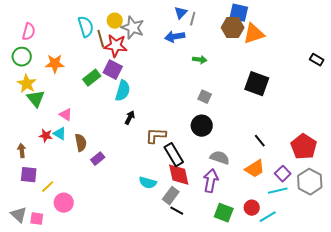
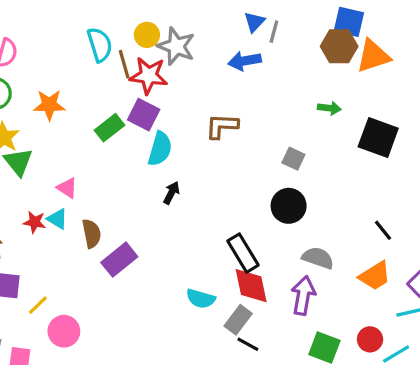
green arrow: (200, 60) -> (329, 108), moved
brown L-shape: (156, 136) -> (222, 126), moved
purple rectangle: (98, 159) -> (119, 260), size x1.5

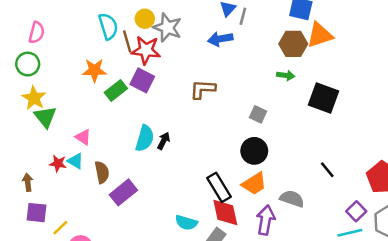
brown hexagon: (339, 46) -> (293, 44), moved
orange star: (49, 105) -> (94, 70), moved
cyan semicircle: (160, 149) -> (145, 138), moved
gray semicircle: (318, 258) -> (292, 199), moved
orange trapezoid: (375, 276) -> (254, 184), moved

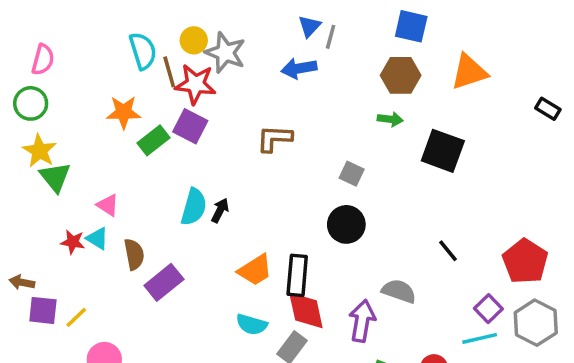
orange triangle: (320, 35) -> (469, 72), moved
brown arrow: (28, 182) -> (22, 282), moved, turned -72
orange trapezoid: (254, 184) -> (255, 270), moved
black rectangle: (219, 187) -> (297, 275), turned 36
yellow line: (60, 228) -> (76, 317), moved

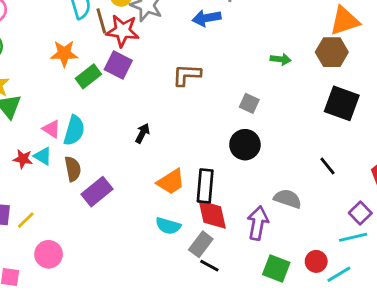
brown hexagon: (401, 75) -> (332, 52), moved
black square: (443, 151) -> (342, 103), moved
cyan semicircle: (194, 207) -> (74, 130), moved

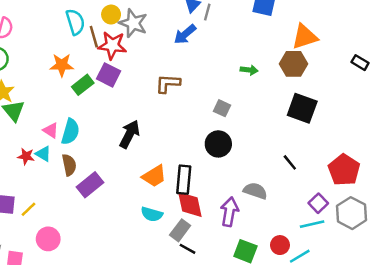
blue arrow: (207, 18) -> (185, 34), turned -30
black arrow: (142, 133) -> (130, 134), size x1.6

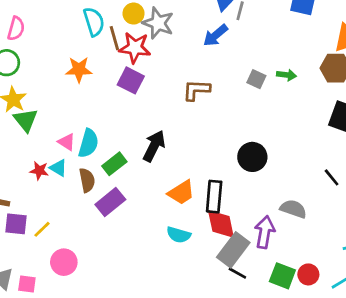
green rectangle: (83, 85) -> (114, 164), moved
gray square: (222, 108) -> (256, 79), moved
gray rectangle: (180, 230) -> (233, 250), moved, size x1.4
red circle: (280, 245) -> (308, 274), moved
black line: (187, 249) -> (237, 273), moved

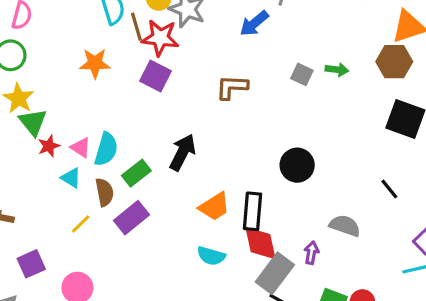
red star: (39, 171) -> (49, 146), moved, turned -30
purple square: (16, 224) -> (31, 264), moved, turned -30
yellow line: (42, 229) -> (81, 224), moved
purple arrow: (265, 232) -> (311, 253), size x0.6

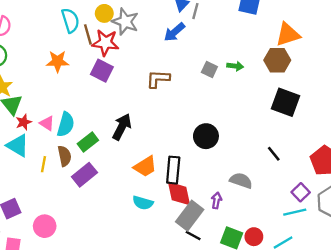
cyan triangle: (71, 178) -> (18, 146), moved, size x1.5
yellow line: (81, 224) -> (43, 164), moved, turned -35

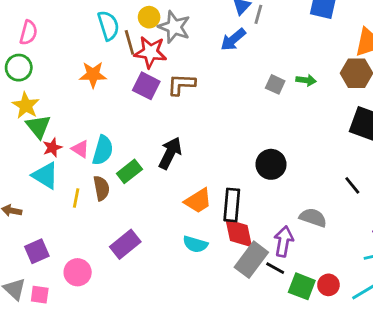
brown L-shape: (158, 79) -> (181, 84), moved
purple rectangle: (84, 175) -> (125, 244), moved
purple arrow: (216, 200) -> (284, 241), size x1.5
black line: (193, 236) -> (275, 268), moved

